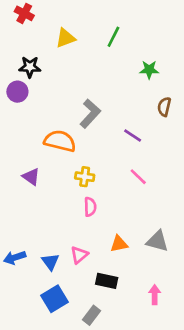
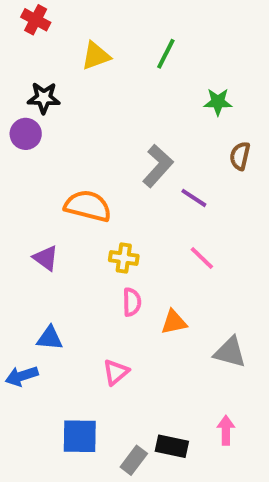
gray L-shape: (90, 114) -> (158, 166), moved
orange triangle: (119, 244) -> (174, 322), moved
blue triangle: (50, 262) -> (50, 338), moved, turned -48
black rectangle: (107, 281) -> (172, 446), moved
blue square: (54, 299) -> (80, 436), turned 32

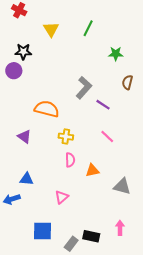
yellow triangle: (96, 56) -> (51, 29), turned -42

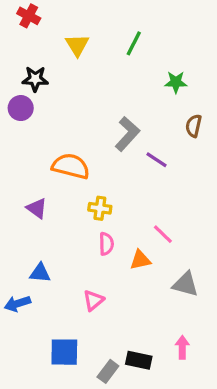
pink line: (107, 137) -> (163, 234), moved

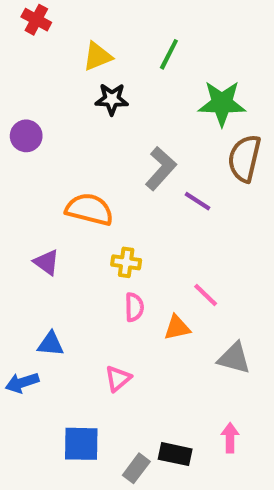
yellow triangle: (77, 45) -> (98, 56), turned 40
black star: (35, 79) -> (112, 99), moved
green star: (176, 82) -> (222, 103), size x1.6
brown semicircle: (194, 126) -> (244, 158), size x1.6

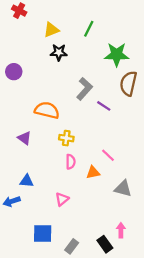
black rectangle: (175, 454) -> (105, 244), moved, turned 42

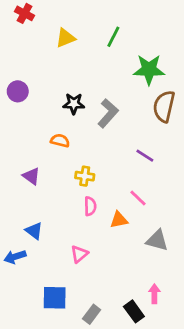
black star: (59, 52) -> (74, 104), moved
purple line: (104, 106) -> (145, 156), moved
orange semicircle: (47, 110) -> (60, 141), size x0.6
blue triangle: (27, 181) -> (34, 231), turned 32

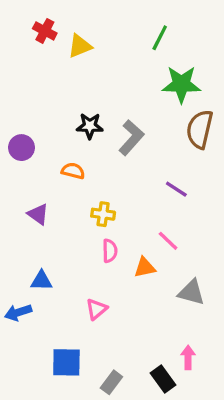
red cross: (25, 13) -> (45, 31), moved
green line: (113, 37) -> (160, 38), moved
purple circle: (18, 91) -> (21, 148), moved
blue triangle: (34, 231) -> (41, 281), turned -36

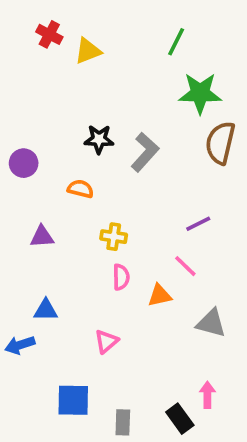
purple line: (176, 189) -> (198, 224), moved, turned -60
purple triangle: (38, 214) -> (42, 237), turned -40
gray rectangle: (111, 382) -> (123, 422), turned -35

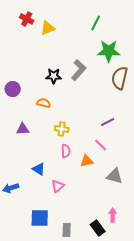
gray L-shape: (145, 152) -> (79, 70), moved
blue triangle: (46, 310) -> (39, 169), moved, turned 32

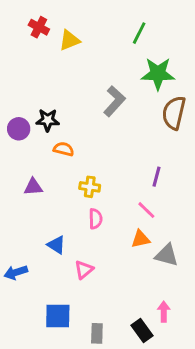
black star: (54, 76) -> (48, 120), moved
purple line: (108, 122) -> (156, 177), turned -48
orange triangle: (87, 161) -> (141, 239), moved

